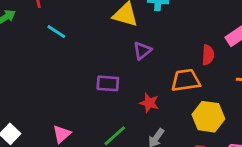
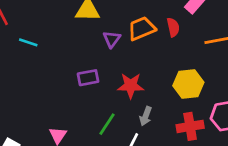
orange trapezoid: (186, 80) -> (142, 29), moved
red star: (149, 103) -> (131, 86), size x1.4

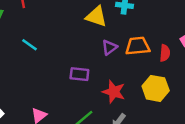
cyan line: (28, 42) -> (29, 45), moved
yellow hexagon: (188, 84) -> (156, 88), moved

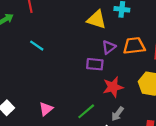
purple rectangle: (79, 74) -> (95, 64), moved
red star: (114, 92) -> (113, 87), turned -30

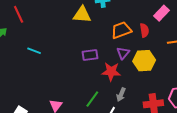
purple triangle: (109, 47) -> (123, 53), moved
red star: (113, 87) -> (111, 72), turned 30

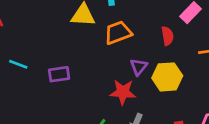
orange trapezoid: (121, 30) -> (118, 33), moved
purple rectangle: (90, 55) -> (59, 74), moved

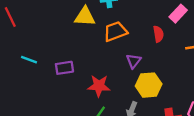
yellow hexagon: (167, 77) -> (149, 85), moved
red star: (123, 92) -> (99, 86), moved

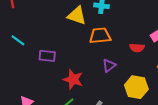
red semicircle: (158, 34) -> (137, 48), turned 88
yellow hexagon: (149, 85) -> (136, 87), moved

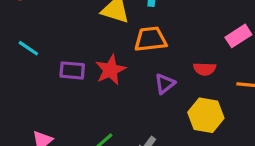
red semicircle: (137, 48) -> (205, 69), moved
red star: (73, 79) -> (110, 70), moved, turned 30

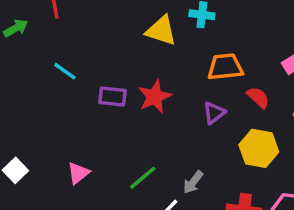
orange trapezoid: (150, 39) -> (225, 67), moved
red semicircle: (205, 69) -> (258, 97), turned -140

